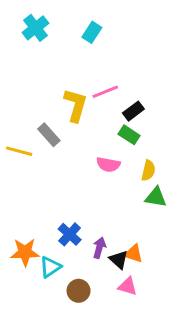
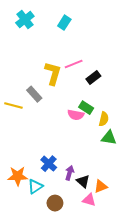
green rectangle: (129, 135) -> (86, 108), moved
orange triangle: (133, 254) -> (101, 186), moved, turned -40

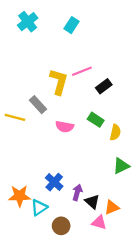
pink semicircle: (76, 115) -> (65, 127), moved
green triangle: (109, 138) -> (121, 166), moved, turned -35

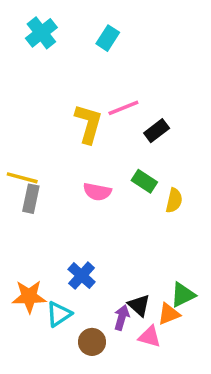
gray rectangle: (38, 105) -> (31, 199), moved, turned 54
green triangle: (121, 166) -> (183, 295), moved
purple arrow: (77, 192) -> (122, 317), moved

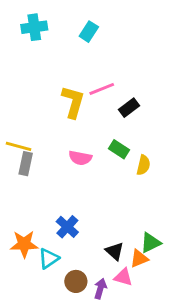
cyan cross: (41, 33) -> (34, 27), turned 30
purple arrow: (122, 317) -> (100, 289), moved

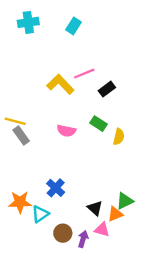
yellow L-shape: (73, 102) -> (60, 84), turned -60
gray rectangle: (26, 164) -> (21, 135), turned -48

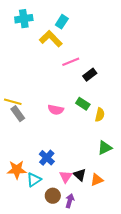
yellow L-shape: (60, 84) -> (51, 39), moved
green triangle: (125, 201) -> (105, 148), moved
pink triangle: (102, 230) -> (66, 177), moved, turned 48

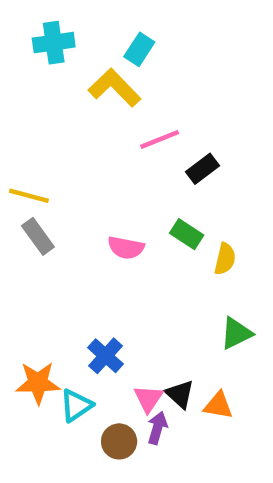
yellow line: (13, 102) -> (29, 196), moved
gray rectangle: (18, 114) -> (38, 236), moved
orange triangle: (97, 180) -> (218, 405), turned 32
purple arrow: (70, 201) -> (157, 428), moved

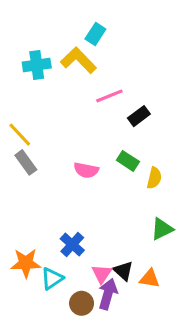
cyan cross: (54, 43) -> (37, 65), moved
yellow line: (29, 196) -> (20, 135), turned 32
purple arrow: (157, 428) -> (108, 294), size x1.4

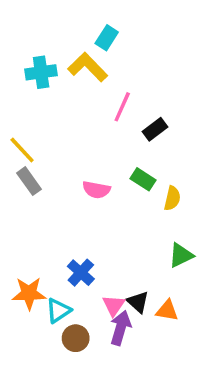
pink line: (109, 96) -> (122, 107), turned -44
brown circle: (82, 303) -> (76, 338), moved

